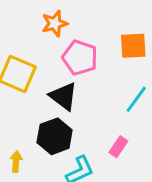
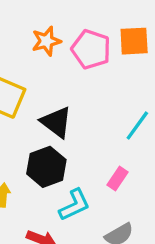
orange square: (133, 46) -> (134, 41), moved
pink pentagon: (80, 58) -> (91, 49), moved

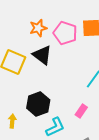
black triangle: (56, 122) -> (42, 55), moved

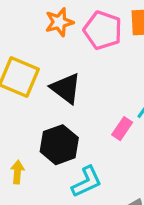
black triangle: (42, 55) -> (66, 88), moved
pink rectangle: (81, 111) -> (122, 129), moved

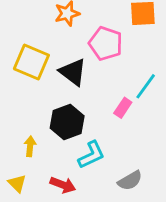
pink pentagon: (103, 30) -> (106, 43), moved

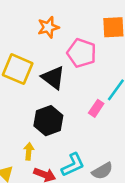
yellow arrow: (30, 146) -> (29, 151), moved
cyan L-shape: (91, 155) -> (73, 165), moved

